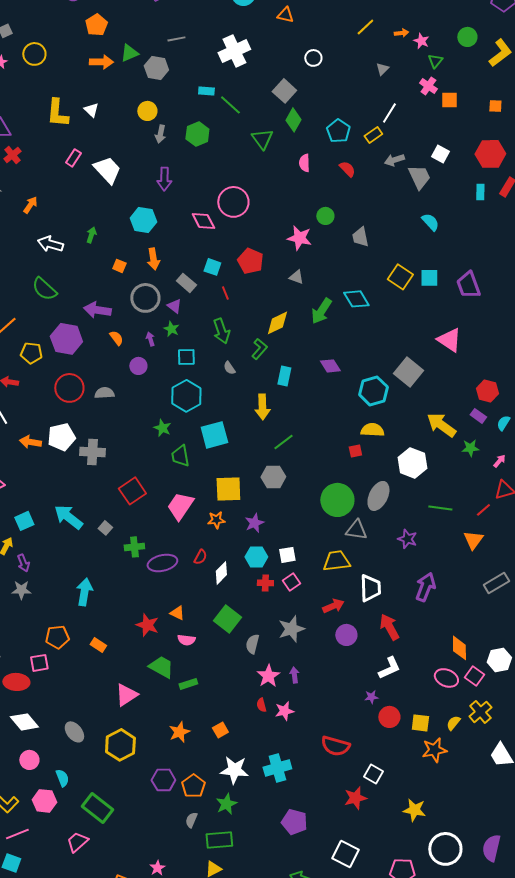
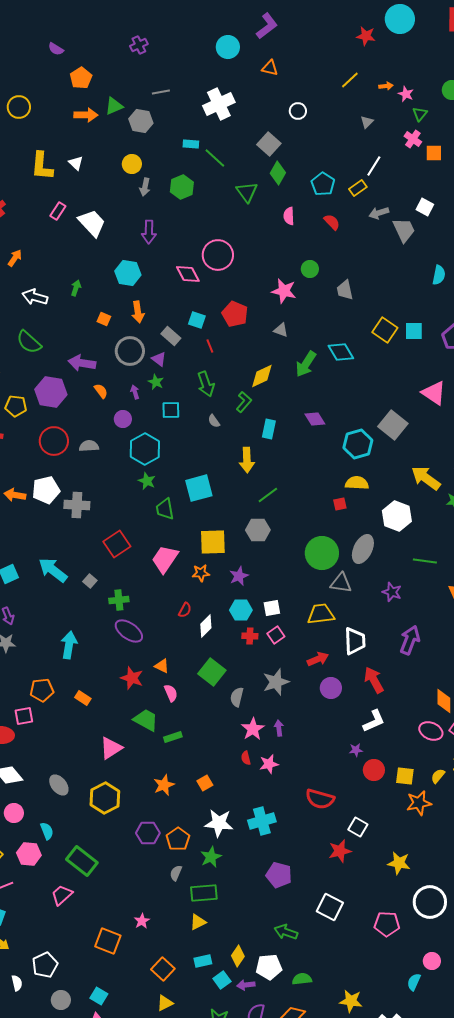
cyan semicircle: (430, 222) -> (439, 275), moved, turned 54
cyan hexagon: (186, 396) -> (145, 449), moved
purple ellipse: (162, 563) -> (129, 631), moved, turned 48
pink semicircle: (186, 640) -> (171, 693), turned -120

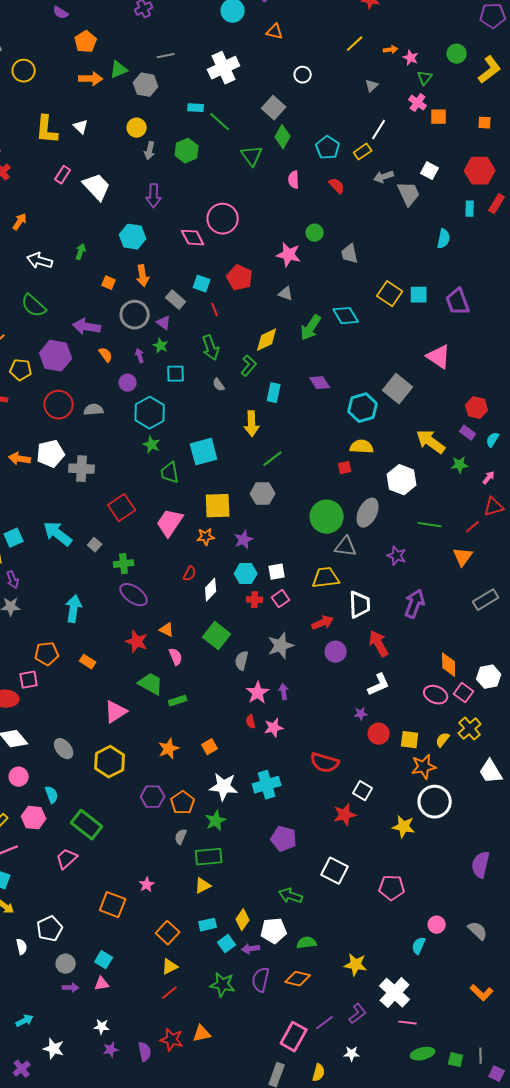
white circle: (430, 902) -> (435, 802), moved

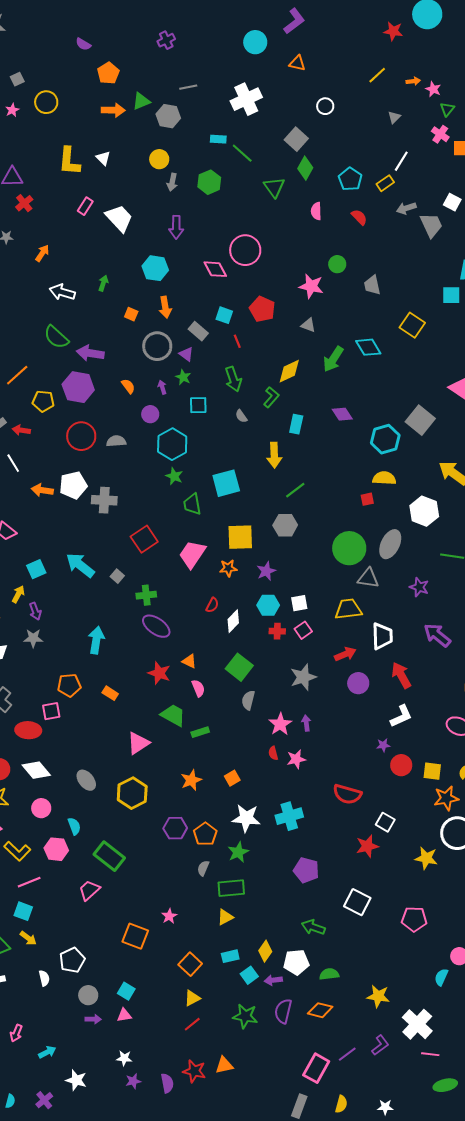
cyan square: (419, 295) -> (451, 295), moved
purple arrow: (87, 327) -> (90, 353), moved
purple arrow: (415, 604) -> (437, 635), turned -72
gray semicircle: (242, 661) -> (248, 700), moved
white star: (352, 1054) -> (385, 1107), moved

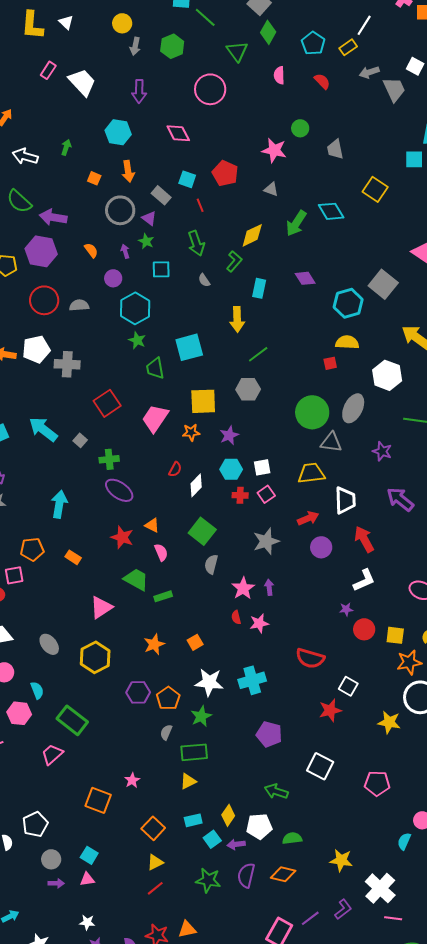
pink circle: (245, 250) -> (210, 89), moved

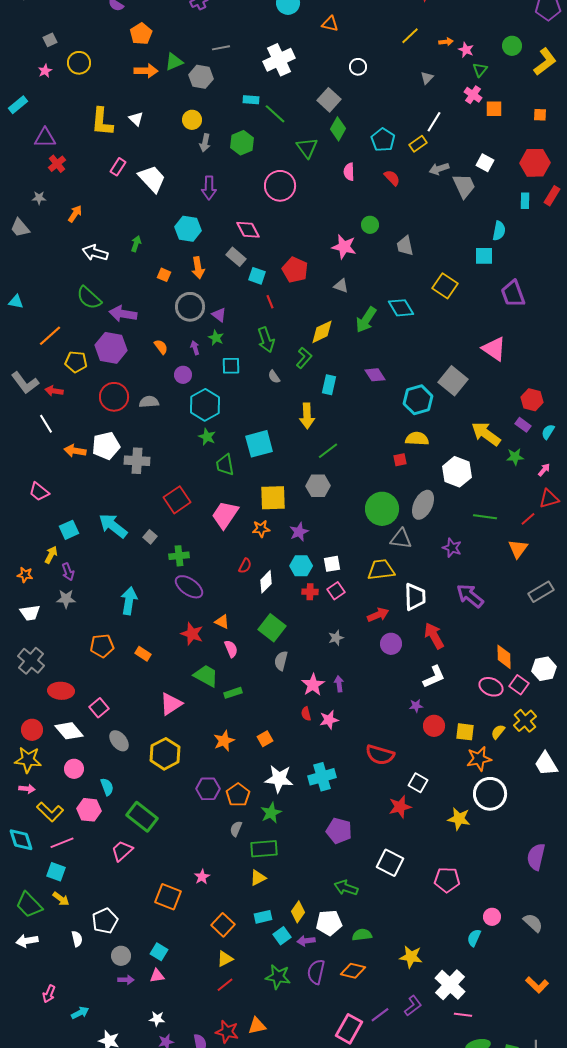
gray rectangle: (161, 195) -> (236, 257), moved
gray star: (266, 541) -> (336, 638), size x0.6
pink square: (14, 575) -> (99, 708), moved, turned -30

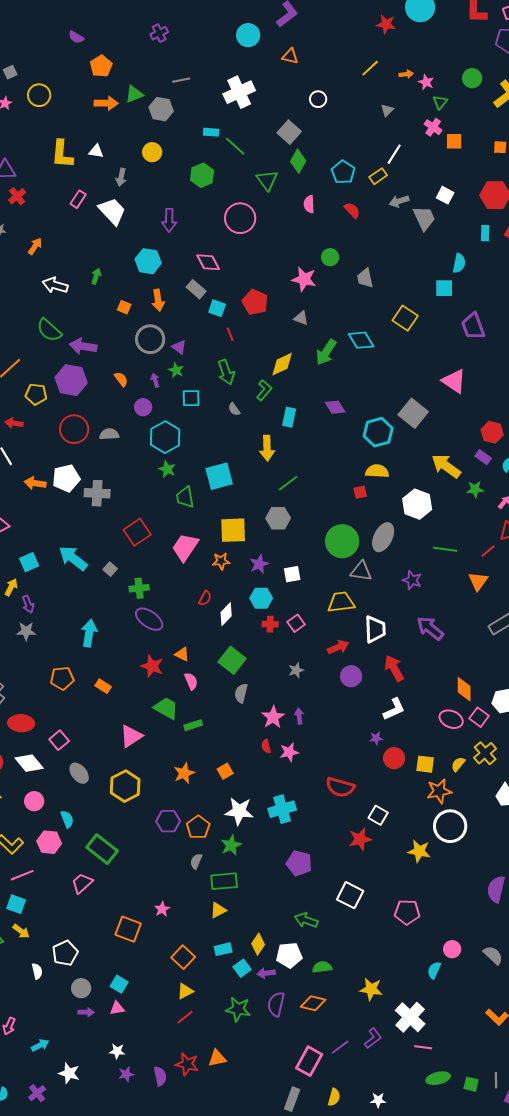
white triangle: (136, 119) -> (96, 151), turned -35
gray arrow: (205, 143) -> (121, 177), moved
white square: (332, 564) -> (292, 574), moved

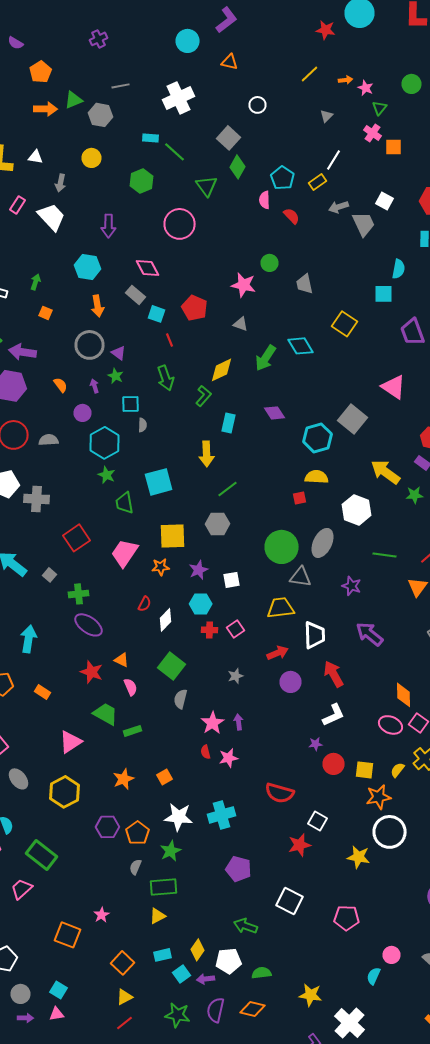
pink semicircle: (309, 204) -> (264, 200), moved
orange square: (124, 307) -> (46, 313), moved
gray semicircle: (234, 409) -> (142, 425), moved, turned -144

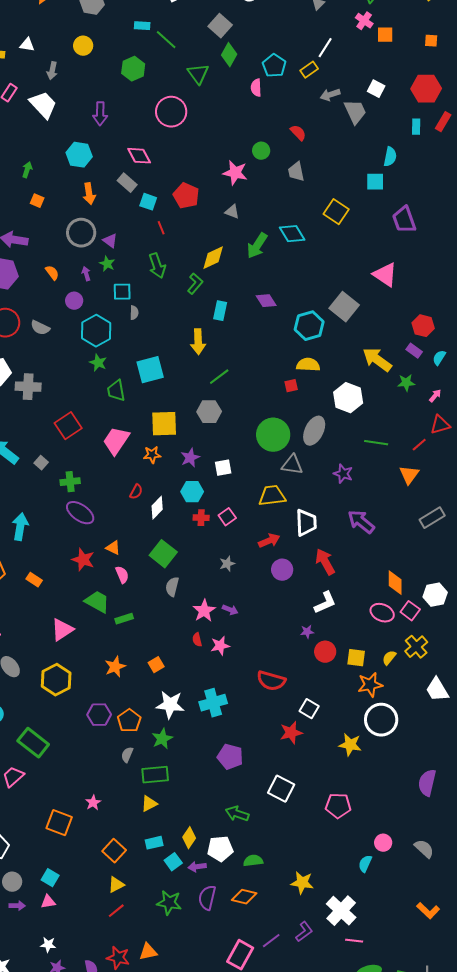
red semicircle: (292, 216) -> (298, 133), moved
gray semicircle: (48, 440) -> (40, 328), turned -150
purple arrow: (238, 722) -> (230, 610), turned 119

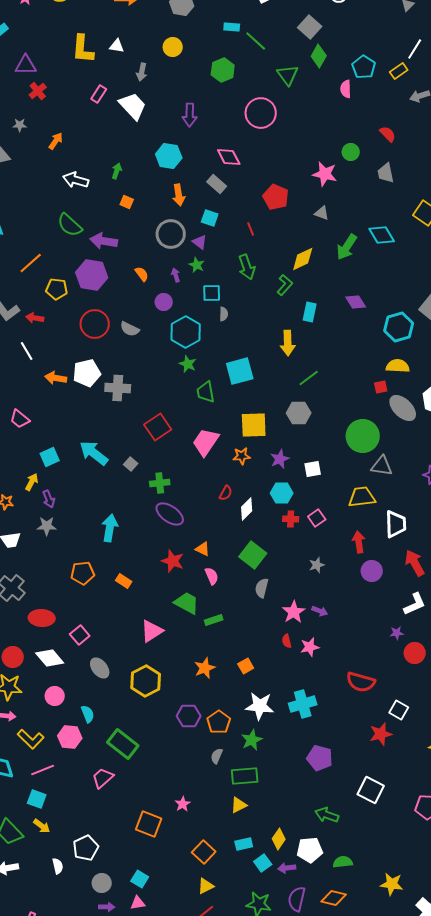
cyan square: (148, 202) -> (210, 218), moved
gray ellipse: (314, 431) -> (403, 408), moved, turned -72
red arrow: (269, 541) -> (359, 542), turned -75

